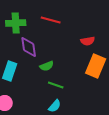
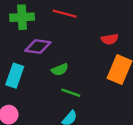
purple diamond: (29, 47) -> (38, 46), turned -75

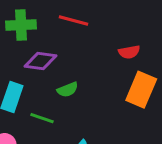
green line: (71, 93) -> (42, 118), moved

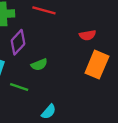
purple diamond: (41, 61) -> (18, 42), turned -55

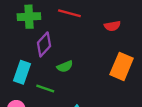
red semicircle: (88, 35) -> (112, 26), moved

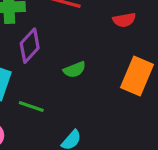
green semicircle: (65, 66) -> (75, 70), moved

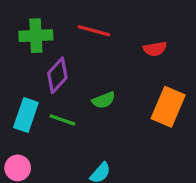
green line: (31, 106) -> (62, 120), moved

